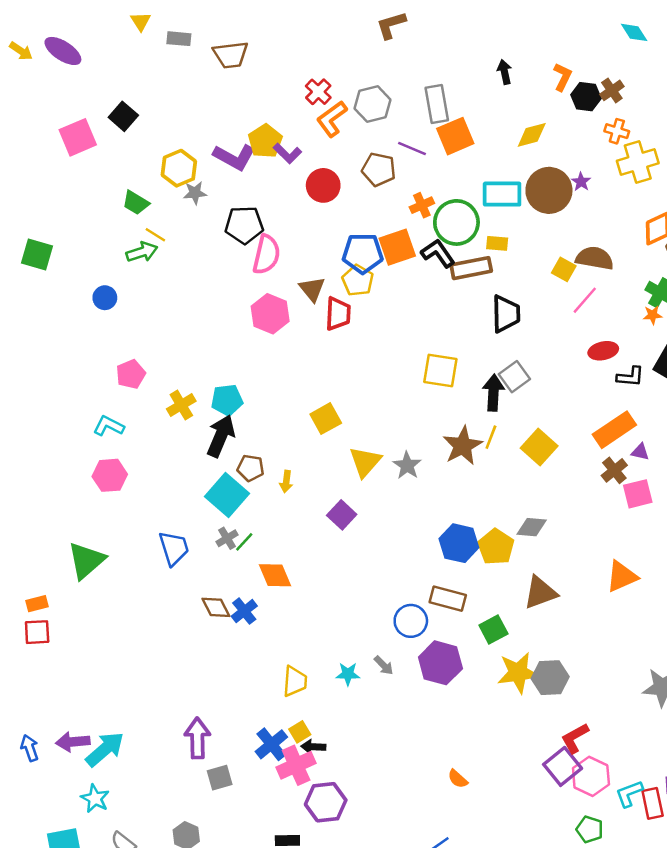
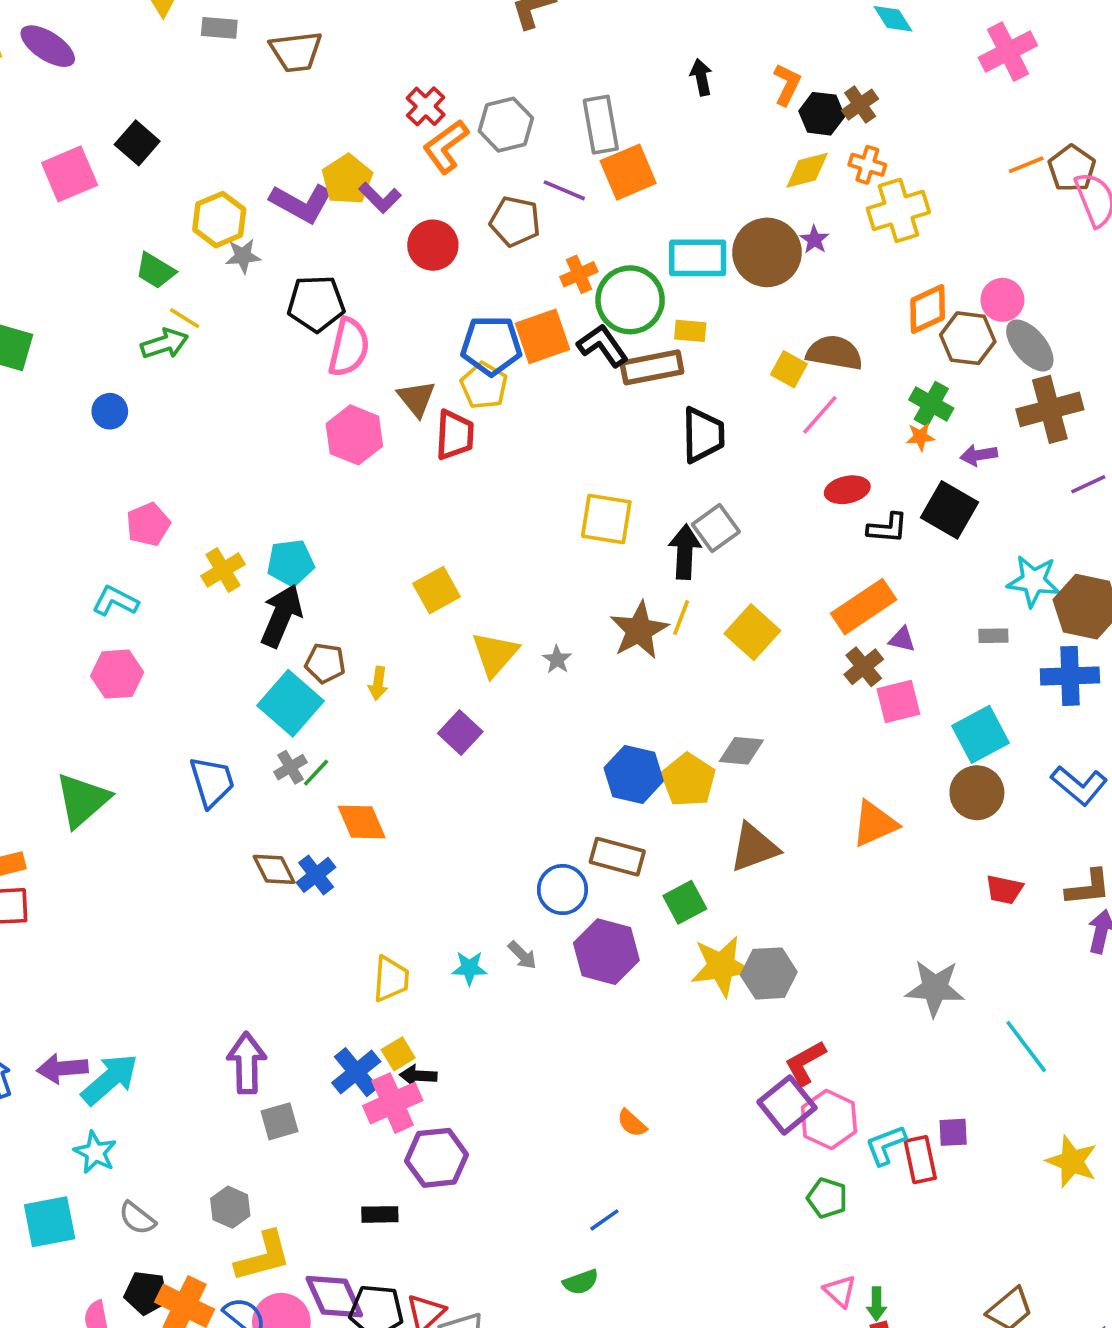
yellow diamond: (532, 135) -> (807, 170), moved
gray star: (407, 465) -> (557, 659), size x0.7

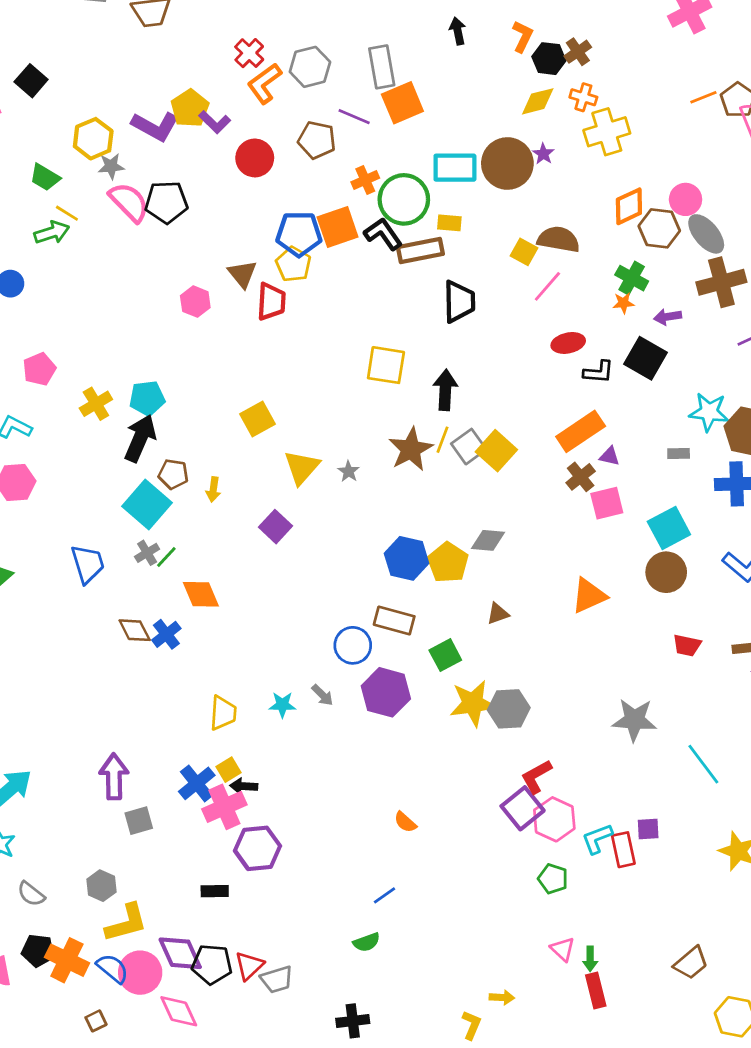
pink semicircle: (349, 347) -> (129, 202), moved, turned -57
pink hexagon: (354, 435) -> (195, 302), size x0.7
gray square: (716, 528) -> (469, 447), moved
brown triangle: (754, 848) -> (498, 614), size x0.6

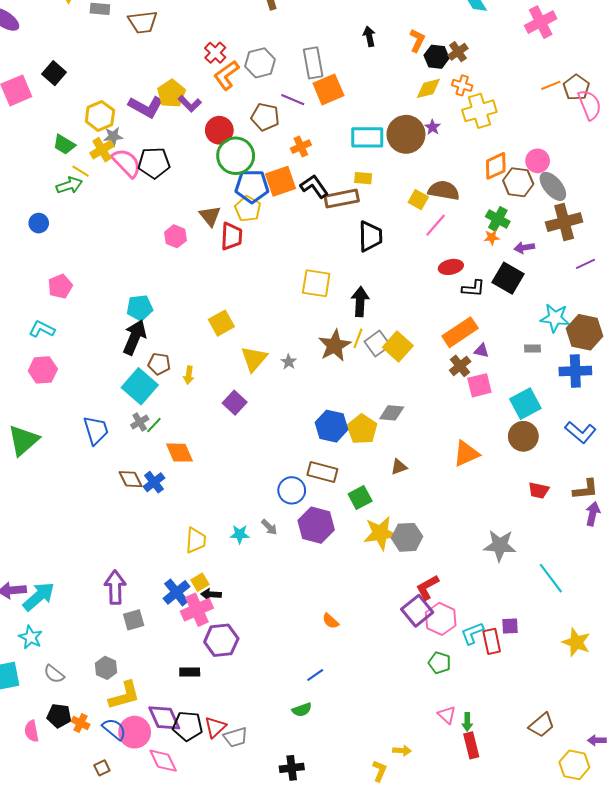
green circle: (404, 199) -> (236, 156), moved
yellow cross: (96, 404) -> (102, 150), moved
orange cross: (67, 960) -> (81, 723), size x0.6

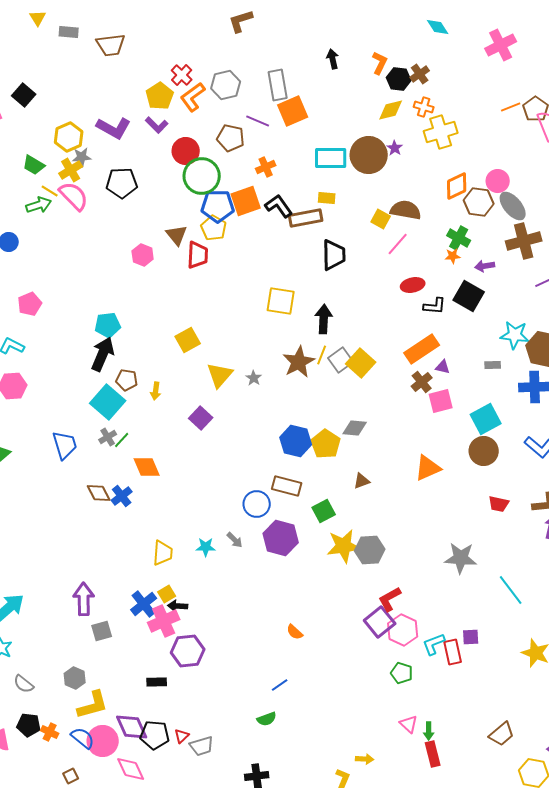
yellow pentagon: (171, 94) -> (160, 96), moved
pink semicircle: (126, 163) -> (74, 196), moved
red triangle: (215, 727) -> (182, 736), size x0.7

